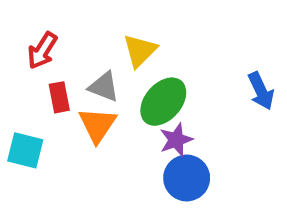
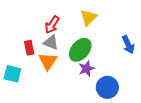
red arrow: (42, 51) -> (52, 25), moved
yellow triangle: (140, 51) -> (89, 17), moved
blue circle: (187, 178) -> (107, 87), moved

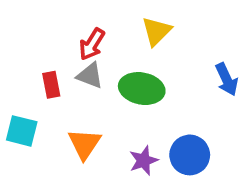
green ellipse: (80, 50) -> (142, 89), turned 60
orange triangle: (48, 61) -> (84, 144), moved
purple star: (86, 69) -> (144, 161), moved

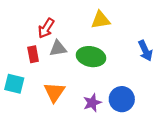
yellow triangle: (156, 31) -> (100, 20), turned 36
red arrow: (92, 44) -> (46, 28), moved
gray triangle: (90, 76) -> (58, 48), turned -30

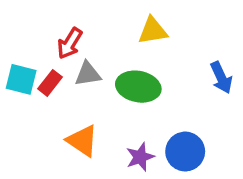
red rectangle: (33, 54) -> (50, 83), turned 49
cyan square: (14, 84) -> (21, 79), moved
orange triangle: (54, 92) -> (82, 141), turned -30

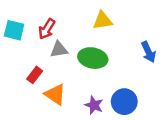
cyan square: (21, 79) -> (14, 30), moved
red rectangle: (50, 83) -> (35, 75), moved
purple star: (140, 157) -> (94, 105), turned -30

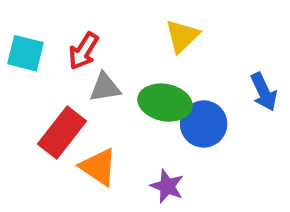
yellow triangle: (102, 21) -> (182, 36), turned -35
red rectangle: (35, 75) -> (62, 133), size x1.6
blue circle: (124, 102) -> (204, 124), moved

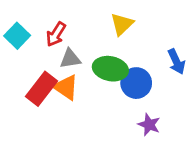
cyan square: (26, 53) -> (17, 36), turned 30
orange triangle: (98, 167) -> (66, 87), moved
purple star: (167, 186) -> (149, 125), moved

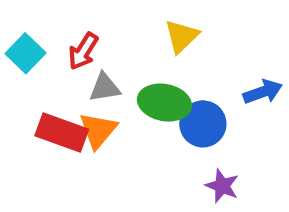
blue arrow: (176, 62) -> (263, 92), turned -85
orange triangle: (66, 87) -> (98, 130), turned 36
red rectangle: (42, 89) -> (62, 132), turned 72

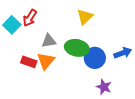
red arrow: (83, 51) -> (30, 18), moved
blue arrow: (263, 92) -> (123, 53), moved
red rectangle: (62, 132) -> (29, 62), size x0.7

